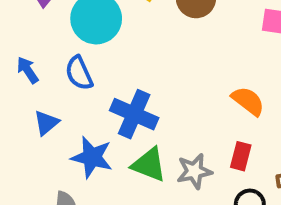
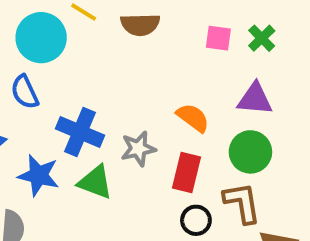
red rectangle: (241, 156) -> (186, 173), size x1.4
gray star: (194, 171) -> (138, 149), moved

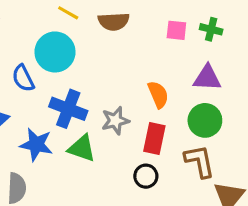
cyan circle: (41, 38) -> (55, 52), moved
green cross: (262, 38) -> (211, 29), turned -30
orange semicircle: (193, 118) -> (158, 95), turned 32
black circle: (196, 220) -> (146, 176), moved

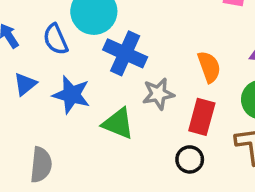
blue cross: (68, 109) -> (125, 53), moved
blue star: (36, 145) -> (71, 95), moved

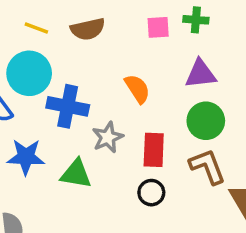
orange semicircle: (209, 67) -> (137, 89), moved

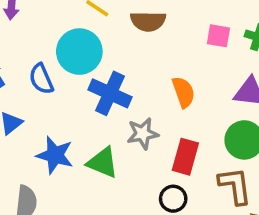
blue star: (26, 157) -> (55, 155), moved

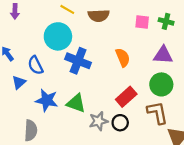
blue semicircle: (41, 79) -> (36, 65), moved
gray star: (143, 134) -> (98, 121), moved
red rectangle: (185, 157) -> (126, 97), turned 36

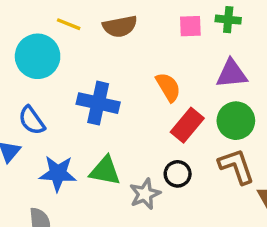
cyan circle: (58, 36) -> (38, 56), moved
red rectangle: (126, 97) -> (187, 125), moved
black circle: (120, 123) -> (178, 174), moved

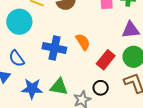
orange semicircle: (168, 87) -> (83, 42), moved

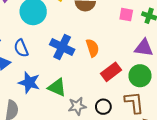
black circle: (101, 88) -> (103, 107), moved

